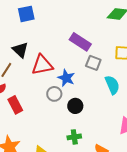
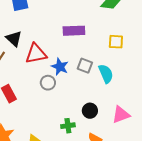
purple rectangle: (80, 42) -> (74, 31), turned -35
gray square: (93, 63) -> (85, 66), moved
black circle: (75, 106) -> (90, 111), moved

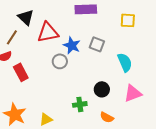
cyan semicircle: (106, 74) -> (125, 62), moved

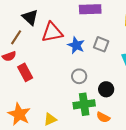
gray circle: (60, 61) -> (79, 76), moved
green cross: (80, 104) -> (84, 104), size x1.5
orange semicircle: (107, 117) -> (103, 117), moved

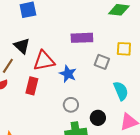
gray square: (101, 44) -> (102, 62), moved
red rectangle: (25, 72) -> (32, 86), moved, turned 42

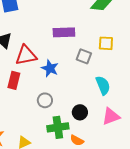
gray circle: (71, 105) -> (45, 100), moved

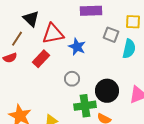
red rectangle: (14, 80) -> (41, 59), turned 30
cyan semicircle: (103, 85) -> (129, 49), moved, turned 36
black circle: (80, 112) -> (107, 91), size x1.5

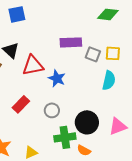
gray square: (111, 35) -> (93, 54), moved
red rectangle: (41, 59) -> (21, 104), moved

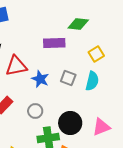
green diamond: (108, 14) -> (78, 24), moved
yellow square: (113, 53) -> (96, 54), turned -35
gray square: (93, 54) -> (68, 78), moved

